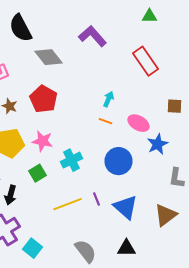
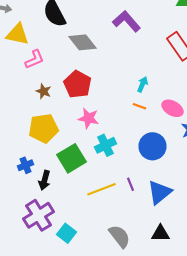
pink star: (42, 141) -> (88, 118), moved
green square: (38, 173) -> (72, 158), size x1.6
blue triangle: (126, 207) -> (160, 192), turned 40

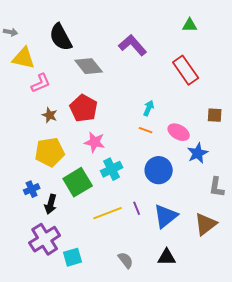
cyan square: (66, 233) -> (73, 257), turned 36
gray semicircle: (120, 236) -> (126, 260), size x0.7

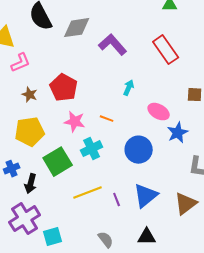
purple L-shape: (133, 45) -> (113, 45), moved
gray diamond: (89, 66) -> (77, 28), moved, turned -60
orange line: (146, 130) -> (107, 119), moved
purple line: (137, 208) -> (117, 200), moved

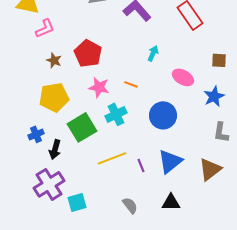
blue star: (178, 133) -> (214, 96), moved

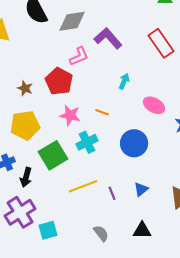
pink L-shape: (45, 28) -> (79, 56), moved
blue triangle: (170, 161) -> (141, 189), size x0.6

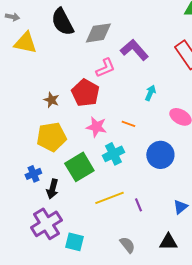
blue triangle: (141, 189) -> (180, 207), moved
cyan square: (48, 230) -> (74, 242), turned 30

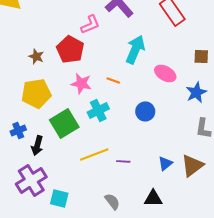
cyan arrow: (150, 93) -> (135, 49), size x1.8
blue circle: (160, 155) -> (145, 111), size x0.7
purple line: (138, 205) -> (123, 161), turned -64

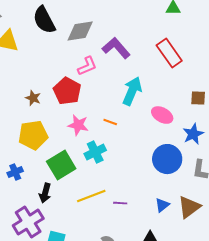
blue circle: (145, 111) -> (167, 159), moved, size x1.5
black arrow: (37, 145) -> (45, 193), moved

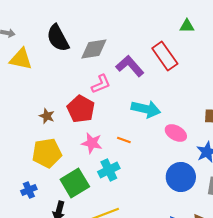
red rectangle: (169, 53) -> (165, 56), moved
cyan arrow: (132, 91) -> (146, 109), turned 80

